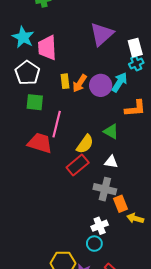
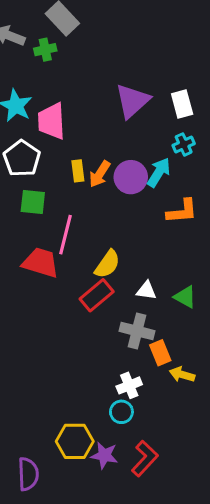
white rectangle: (135, 48) -> (182, 104), moved
green triangle: (111, 131) -> (185, 297), moved

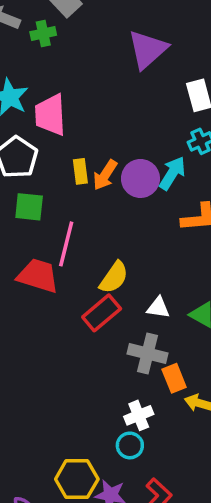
purple triangle: (132, 101) -> (148, 49), moved

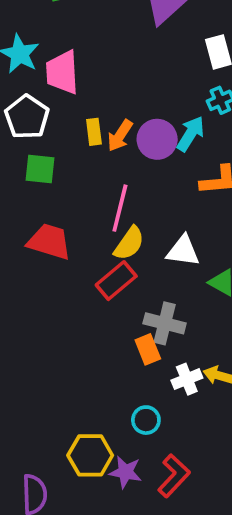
pink line: (66, 244) -> (120, 208), moved
white triangle: (158, 308) -> (183, 251), moved, size x1.4
orange rectangle: (174, 378) -> (148, 349), moved
white cross: (139, 415) -> (187, 379), moved

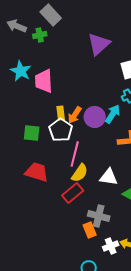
white pentagon: (27, 117) -> (61, 130), moved

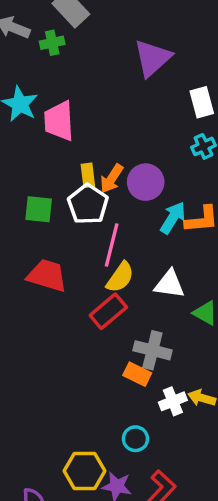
cyan arrow: (113, 114) -> (173, 218), moved
orange rectangle: (90, 230) -> (137, 374), turned -42

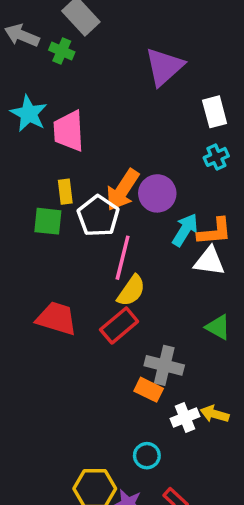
green cross: (52, 43) -> (62, 51), turned 35
yellow rectangle: (88, 175) -> (65, 192), moved
orange arrow: (112, 179) -> (123, 190), size x1.4
red trapezoid: (47, 276) -> (57, 318), moved
white triangle: (169, 284) -> (209, 261), moved

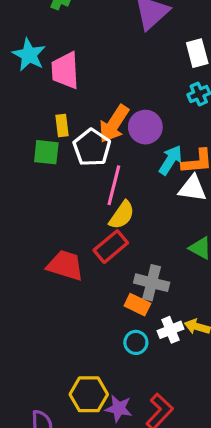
red trapezoid: (57, 318) -> (65, 265), moved
cyan circle: (147, 456) -> (136, 342), moved

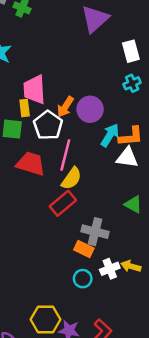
pink trapezoid: (65, 70) -> (34, 89), moved
orange arrow: (114, 124) -> (65, 107), size x0.7
red trapezoid: (65, 265) -> (31, 164), moved

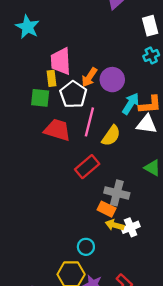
yellow semicircle: (72, 178) -> (111, 136), moved
yellow arrow: (131, 266) -> (115, 225), moved
cyan circle: (83, 279) -> (86, 247), moved

